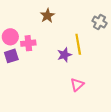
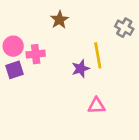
pink triangle: (77, 85) -> (96, 106), turned 40

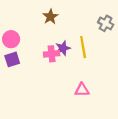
pink cross: (36, 54) -> (52, 54), moved
purple star: (81, 69) -> (63, 48), moved

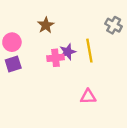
brown star: (50, 17) -> (46, 25), moved

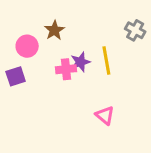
pink circle: (12, 42) -> (27, 46), moved
pink triangle: (88, 97) -> (105, 115), turned 42

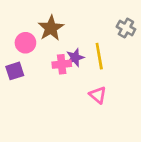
brown star: (54, 30) -> (51, 28), size x1.4
pink triangle: (105, 115) -> (98, 95), moved

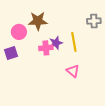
brown star: (51, 28) -> (38, 21), turned 30
gray cross: (126, 28) -> (94, 21), turned -32

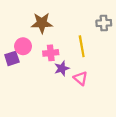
pink circle: (19, 32) -> (23, 46), moved
purple star: (56, 43) -> (62, 68), moved

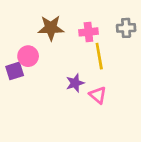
pink cross: (51, 53) -> (88, 32), moved

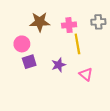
purple square: (15, 71) -> (29, 62), moved
pink triangle: (98, 95) -> (86, 74), moved

